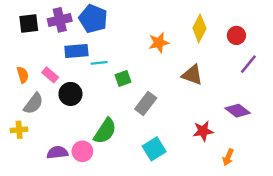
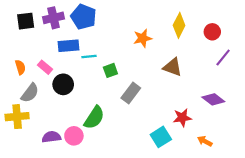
yellow cross: (19, 130) -> (17, 117), size x1.5
cyan square: (154, 149) -> (161, 137), moved
orange arrow: (228, 157) -> (205, 141), turned 96

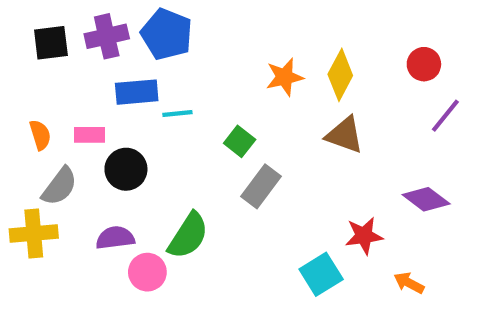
yellow diamond: (179, 25) -> (340, 75), moved
pink rectangle: (45, 67) -> (90, 135), turned -40
green square: (110, 70) -> (240, 141), moved, turned -32
purple semicircle: (51, 137) -> (115, 238), moved

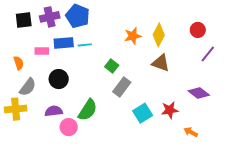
cyan line: (177, 113) -> (85, 45), moved
pink rectangle: (90, 135) -> (42, 51), moved
cyan square: (321, 274) -> (143, 113), moved

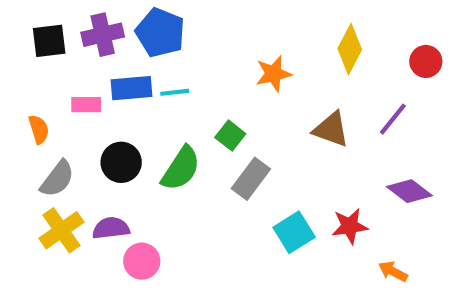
red circle: (198, 30) -> (426, 61), moved
yellow diamond: (159, 35) -> (350, 49), moved
purple line: (208, 54) -> (393, 119), moved
yellow cross: (16, 109) -> (61, 230), moved, turned -30
green semicircle: (88, 110) -> (181, 168), moved

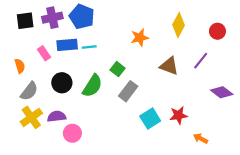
pink rectangle: (86, 105) -> (44, 53), turned 56
purple diamond: (409, 191) -> (222, 92), moved

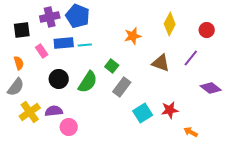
black square: (25, 21) -> (22, 30), moved
gray semicircle: (29, 91) -> (16, 87), moved

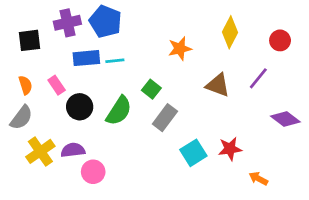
pink rectangle: (42, 51) -> (57, 85), moved

